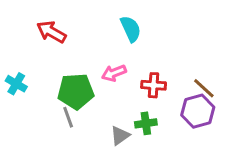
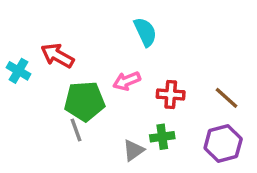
red arrow: (51, 32) -> (57, 56), moved
cyan cross: (16, 84) -> (18, 71), moved
purple hexagon: (198, 111) -> (223, 144), moved

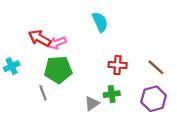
cyan cross: (18, 71) -> (12, 66), moved, turned 35
pink arrow: (127, 81) -> (57, 43), moved
gray line: (76, 130) -> (43, 93), moved

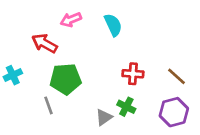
pink arrow: (57, 43) -> (71, 20), moved
green cross: (112, 94) -> (126, 107), turned 35

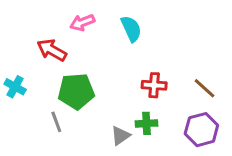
cyan cross: (13, 75) -> (15, 87), turned -36
green cross: (126, 107) -> (146, 123), turned -30

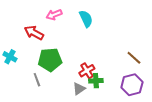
red cross: (154, 85) -> (87, 71), moved, turned -35

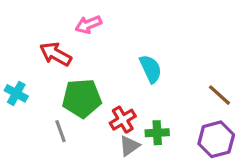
cyan semicircle: (86, 19) -> (151, 69), moved
red cross: (87, 71) -> (123, 120), moved

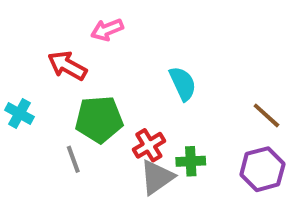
gray triangle: (129, 146) -> (157, 177), size x1.4

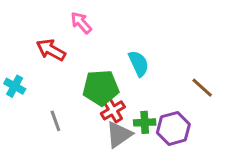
pink arrow: (107, 30) -> (81, 23), turned 70
green pentagon: (99, 119) -> (101, 88), moved
purple hexagon: (262, 169) -> (173, 128), moved

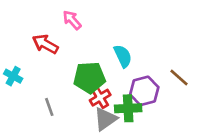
green cross: (145, 122) -> (128, 108), size x1.4
purple hexagon: (173, 128) -> (144, 91), moved

